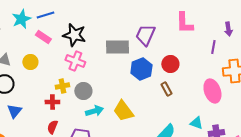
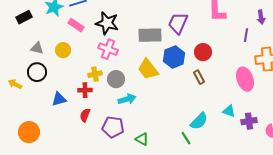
blue triangle: (14, 111) -> (59, 99), moved, turned 35
yellow trapezoid: (123, 111) -> (148, 69), moved

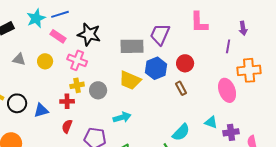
pink cross: (108, 49) -> (77, 60), moved
yellow trapezoid: (148, 69) -> (130, 80), turned -30
black circle: (37, 72) -> (17, 103), moved
cyan arrow: (127, 99) -> (122, 117), moved

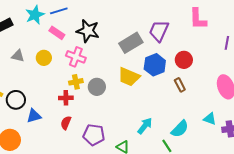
gray rectangle: (132, 46) -> (131, 43), turned -30
blue triangle: (41, 110) -> (34, 116), moved
cyan arrow: (122, 117) -> (145, 126), moved, turned -36

